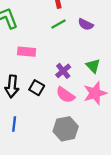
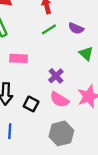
green triangle: (93, 66) -> (86, 54), moved
black square: (37, 88) -> (31, 104), moved

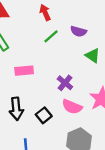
black square: (31, 104) -> (44, 115), turned 32

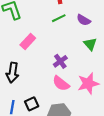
pink rectangle: (24, 71) -> (28, 42), turned -56
black square: (44, 115) -> (32, 104), moved

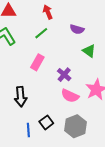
green line: (59, 18) -> (41, 33), moved
pink rectangle: (28, 42) -> (37, 62), moved

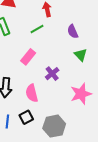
purple semicircle: (77, 29) -> (73, 31), turned 40
pink semicircle: (70, 96) -> (32, 93), moved, turned 42

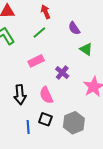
pink rectangle: (28, 57) -> (36, 61), turned 35
black square: (26, 117) -> (45, 119), turned -32

